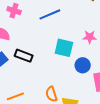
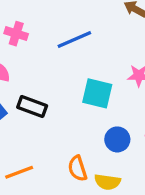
blue circle: (83, 65) -> (117, 139), moved

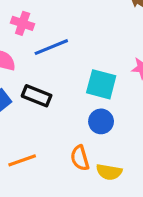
blue line: (74, 40) -> (51, 47), moved
blue circle: (117, 139) -> (101, 121), moved

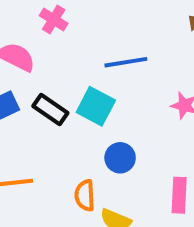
blue line: (51, 47) -> (126, 62), moved
cyan square: (101, 84) -> (96, 106), moved

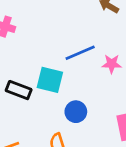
blue line: (126, 62) -> (80, 53), moved

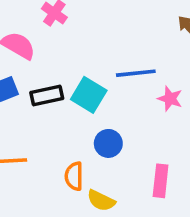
black rectangle: (19, 90) -> (47, 95), turned -50

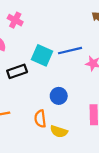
cyan square: (89, 95) -> (42, 55), moved

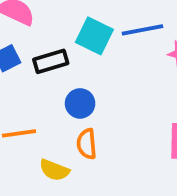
blue circle: (59, 96) -> (80, 103), moved
yellow semicircle: (59, 131) -> (54, 170), moved

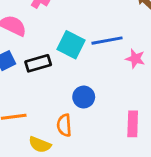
blue circle: (80, 103) -> (84, 97), moved

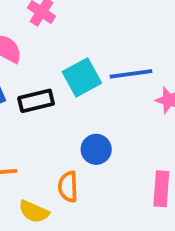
cyan square: (71, 45) -> (82, 77), turned 32

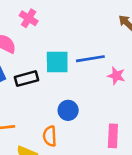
cyan square: (82, 77) -> (57, 62), turned 30

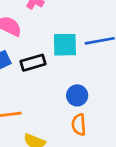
orange semicircle: (50, 136) -> (79, 125), moved

